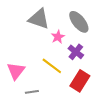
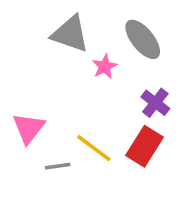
purple cross: (76, 52) -> (155, 103), moved
yellow line: (52, 66) -> (94, 148), moved

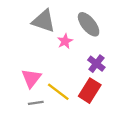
pink triangle: (29, 128) -> (31, 78), moved

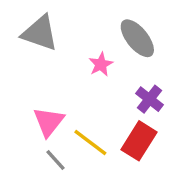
gray triangle: (44, 21) -> (40, 33), moved
gray line: (36, 103) -> (56, 160), turned 56

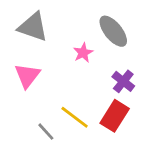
pink triangle: (49, 122) -> (27, 76), moved

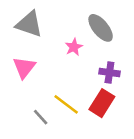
purple cross: (123, 81) -> (109, 73), turned -30

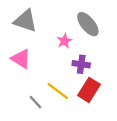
pink triangle: (24, 67) -> (21, 59), turned -35
purple cross: (109, 73) -> (81, 64), moved

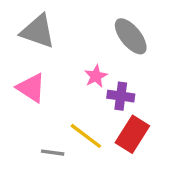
pink star: (64, 41) -> (96, 76), moved
gray line: (35, 102) -> (53, 153), turned -40

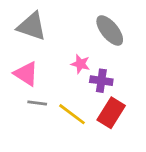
pink star: (96, 76) -> (80, 64), turned -30
gray line: (53, 153) -> (37, 103), moved

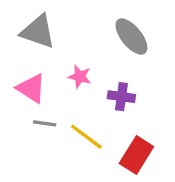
pink star: (80, 64) -> (80, 77), moved
red rectangle: (111, 113) -> (136, 155), moved

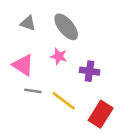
gray triangle: (38, 32) -> (28, 23), size x0.6
gray ellipse: (131, 37) -> (66, 27), moved

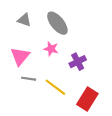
pink triangle: (23, 65) -> (20, 56), turned 36
purple cross: (90, 71) -> (78, 62), turned -35

